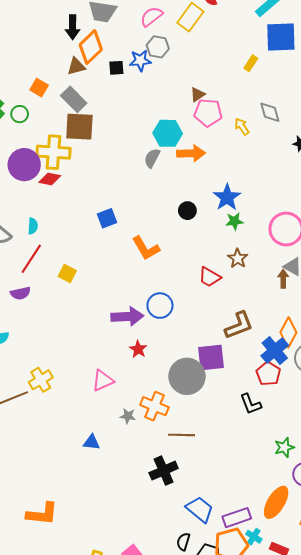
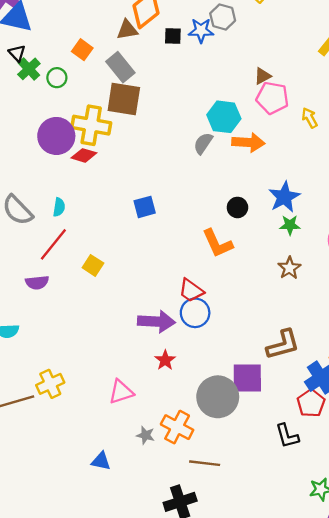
orange L-shape: (146, 248) -> (217, 243), moved
red trapezoid: (209, 277) -> (191, 290), moved

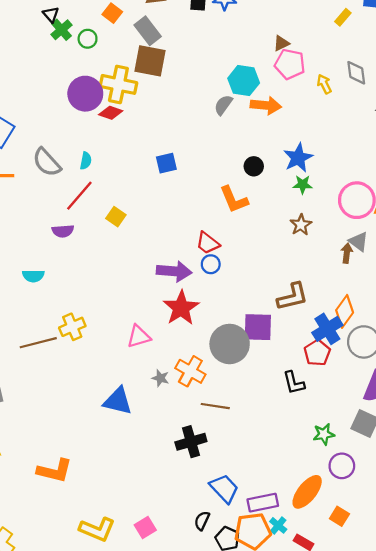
blue circle: (195, 313) -> (211, 264), size x0.7
red star: (165, 360) -> (181, 308), size x1.8
blue triangle: (101, 461) -> (118, 401), size x1.6

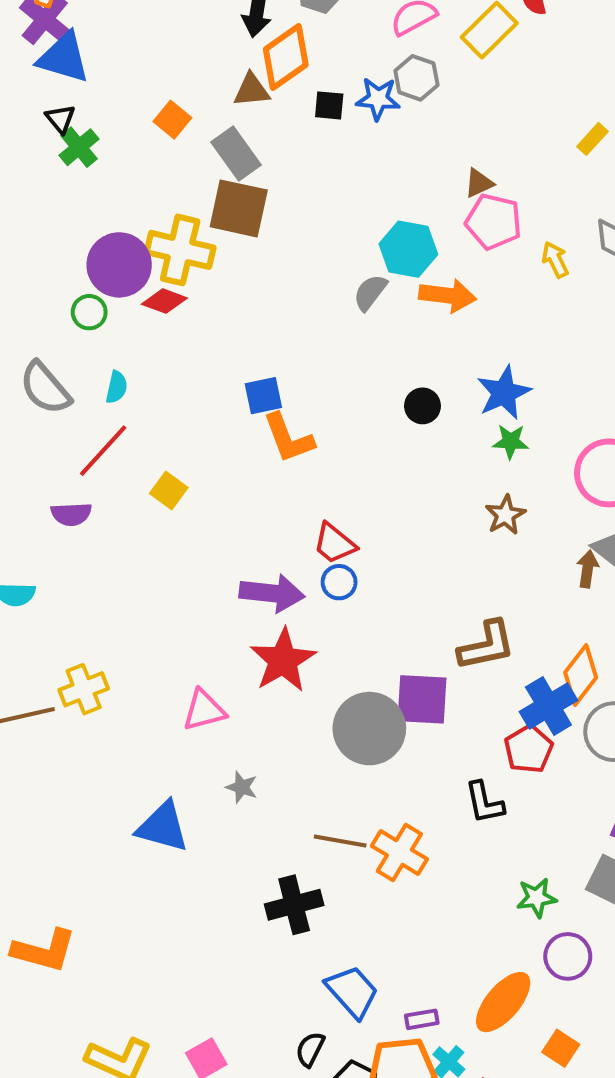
green circle: (88, 39) -> (89, 312), moved
orange L-shape: (234, 200) -> (288, 438), moved
orange cross: (190, 371) -> (399, 852), moved
purple rectangle: (263, 503) -> (422, 1019), size x0.6

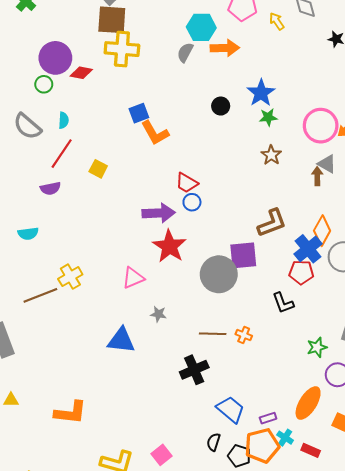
yellow cross: (180, 250) -> (122, 49), moved
red pentagon: (529, 749) -> (301, 272), turned -30
orange cross: (399, 852) -> (244, 335), size x0.6

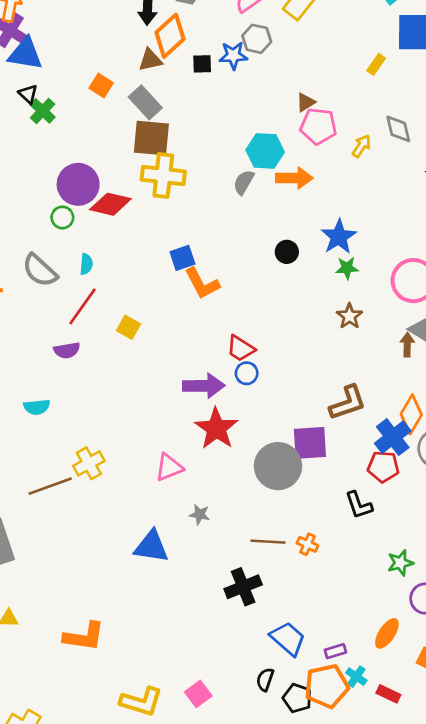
yellow arrow: (277, 21) -> (361, 146), turned 66
red diamond: (81, 73) -> (110, 204), size x1.4
orange ellipse: (308, 403) -> (387, 633), size x0.7

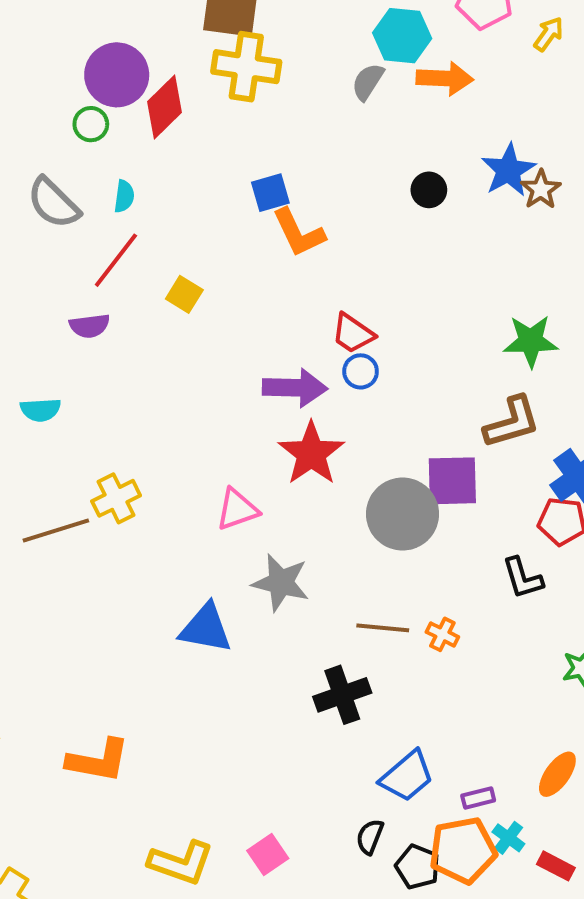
red diamond: (110, 204) -> (165, 107), turned -60
green star: (347, 268) -> (531, 341), moved, size x1.5
brown star: (349, 316) -> (541, 189), moved
gray star: (200, 514) -> (281, 583), size x1.8
blue trapezoid: (288, 639) -> (407, 776), turned 96

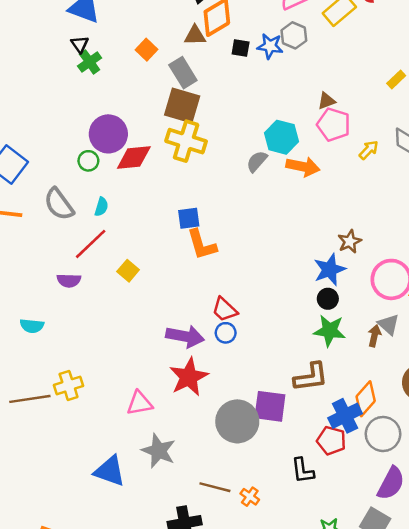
red diamond: (165, 107) -> (134, 157), turned 30
blue star: (508, 170) -> (330, 270), moved
black circle: (429, 190) -> (328, 299), moved

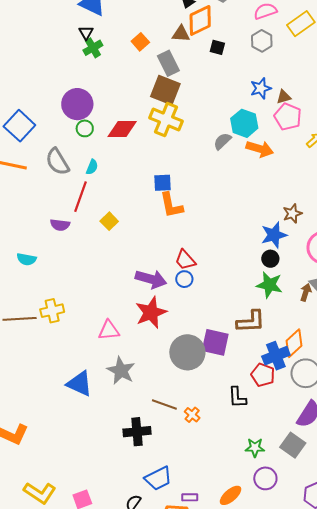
blue star: (270, 46) -> (261, 88), moved, turned -30
purple circle: (108, 134) -> (77, 104), moved
red line: (91, 244) -> (81, 197), turned -32

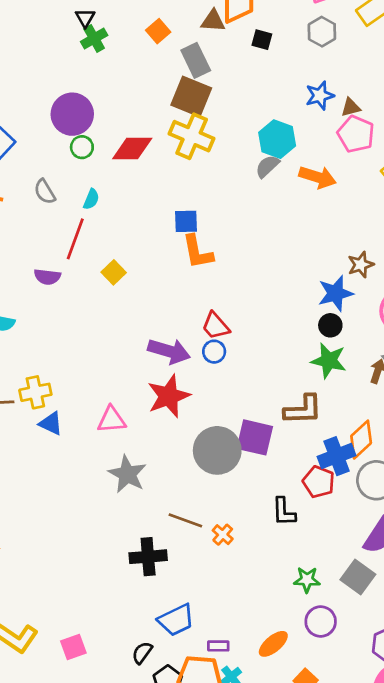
cyan hexagon: (244, 123) -> (277, 139), moved
gray semicircle: (57, 162) -> (45, 192), size x0.7
blue triangle: (80, 384) -> (51, 423), moved, size x0.7

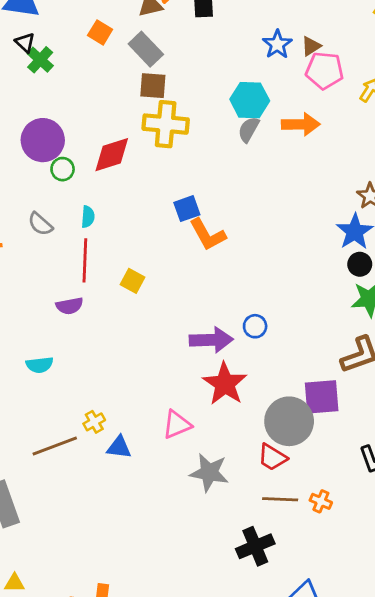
brown square: (191, 97) -> (153, 86), size x0.7
red trapezoid: (216, 326) -> (272, 457), moved
yellow cross: (35, 392) -> (94, 422), size x0.7

